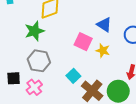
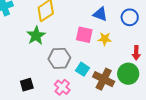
gray hexagon: (39, 61) -> (59, 58), moved
pink cross: (34, 87) -> (62, 87), moved

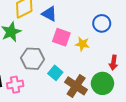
blue triangle: (100, 14) -> (49, 14), moved
blue circle: (130, 17) -> (102, 23), moved
pink cross: (62, 87) -> (15, 85), moved, turned 35

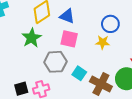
blue circle: (102, 23) -> (110, 24), moved
pink square: (61, 37) -> (69, 39), moved

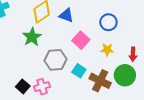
pink square: (69, 39) -> (81, 40), moved, turned 30
yellow star: (103, 42) -> (107, 50), moved
black square: (21, 89) -> (23, 86), turned -32

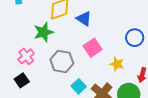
blue circle: (108, 22) -> (135, 38), moved
cyan square: (79, 71) -> (79, 86), moved
pink cross: (42, 87) -> (26, 56), moved, turned -35

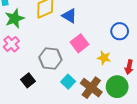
green star: (44, 32) -> (15, 18), moved
pink cross: (26, 56) -> (11, 44), moved
black square: (22, 80) -> (28, 80), moved

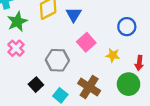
blue triangle: (69, 16) -> (74, 15), turned 35
cyan square: (68, 82) -> (60, 95), moved
brown cross: (91, 88) -> (89, 87), moved

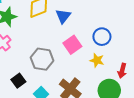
blue circle: (127, 27) -> (102, 37), moved

